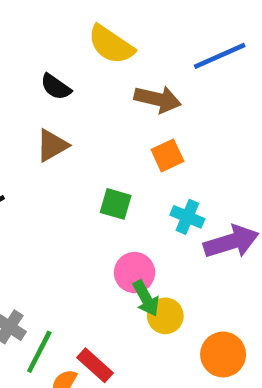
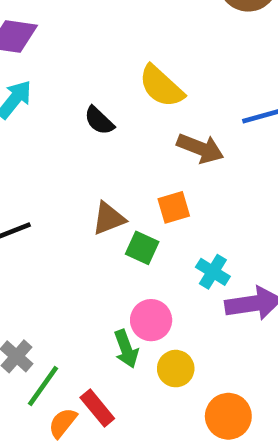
brown triangle: (52, 145) -> (109, 218), moved
orange square: (167, 155) -> (174, 207), moved
green arrow: (146, 298) -> (126, 349), moved

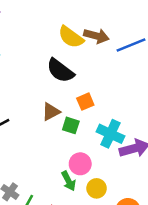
black semicircle: (99, 121) -> (60, 71), moved, size x1.6
brown arrow: (200, 148) -> (96, 36), moved
cyan cross: (213, 272) -> (110, 134), size x1.5

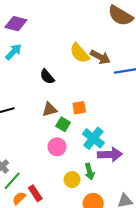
black semicircle: (60, 71) -> (47, 77), moved, size x0.7
pink circle: (80, 164) -> (57, 147), moved
green arrow: (69, 181) -> (90, 172), moved

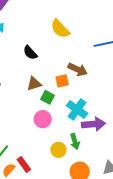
brown arrow: (100, 57) -> (78, 69), moved

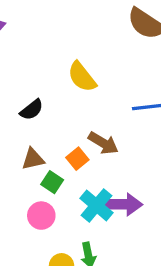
black semicircle: (30, 53) -> (32, 110), turned -91
orange square: (62, 81) -> (77, 159), turned -32
purple arrow: (93, 124) -> (124, 204), moved

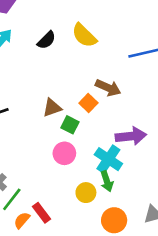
black semicircle: (32, 110) -> (46, 40), moved
cyan cross: (96, 205) -> (108, 159), moved

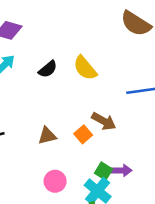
green square: (70, 125) -> (103, 171), moved
purple arrow: (131, 136) -> (121, 170), size x0.7

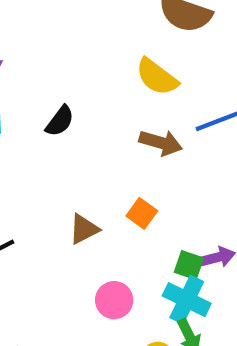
yellow semicircle: (85, 68) -> (157, 77), moved
brown arrow: (104, 121) -> (161, 143), moved

